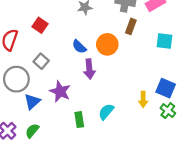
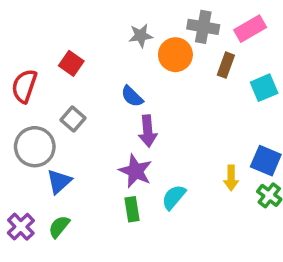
brown rectangle: (131, 26) -> (226, 65), moved
cyan square: (164, 41) -> (264, 88), turned -30
orange circle: (107, 44) -> (175, 55), moved
purple star: (60, 91) -> (135, 171), moved

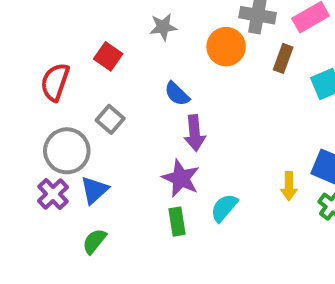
gray star: (141, 36) -> (163, 27), moved
purple cross: (21, 227) -> (53, 194), moved

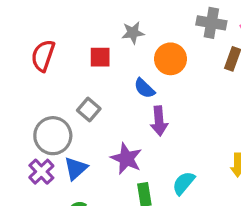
orange circle: (226, 47) -> (170, 59), moved
red square: (108, 56) -> (100, 57), moved, turned -35
red semicircle: (55, 82) -> (43, 56), moved
purple star: (181, 178) -> (126, 159), moved

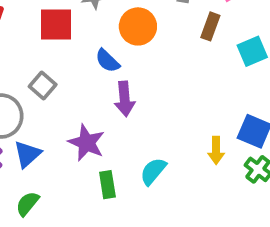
red square: (100, 57) -> (56, 25), size x1.4

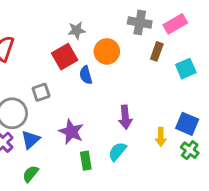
red square: (56, 25) -> (65, 57), moved, turned -30
blue semicircle: (107, 61) -> (86, 75), turned 30
gray square: (43, 86) -> (41, 92), turned 30
purple arrow: (125, 99) -> (125, 117), moved

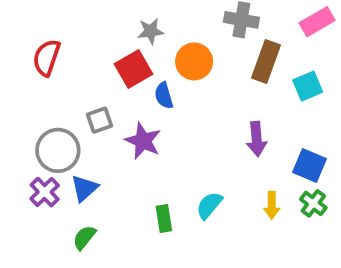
pink rectangle: (175, 24) -> (317, 22), moved
brown rectangle: (157, 51) -> (266, 61), size x1.5
purple arrow: (125, 117) -> (257, 139), moved
purple star: (71, 132) -> (143, 141), moved
yellow arrow: (161, 137) -> (272, 205), moved

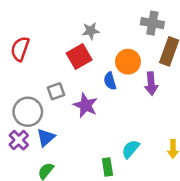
orange circle: (194, 61) -> (128, 62), moved
blue semicircle: (164, 96) -> (110, 81), moved
purple arrow: (257, 139) -> (151, 84), moved
green rectangle: (164, 219) -> (107, 167), moved

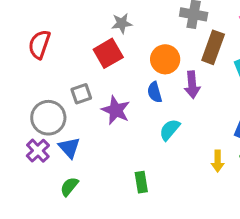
blue semicircle: (110, 81) -> (155, 92), moved
blue triangle: (46, 137) -> (69, 148), turned -30
cyan semicircle: (131, 149) -> (170, 130), moved

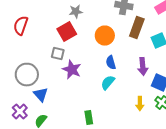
purple arrow: (192, 85) -> (143, 66), moved
blue semicircle: (155, 92) -> (111, 62), moved
gray square: (81, 94) -> (58, 54), moved, turned 32
purple cross: (38, 151) -> (20, 112), moved

